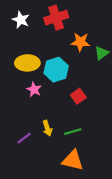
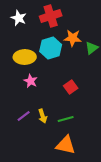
cyan hexagon: (56, 70) -> (51, 48), moved
purple line: (24, 138) -> (24, 116), moved

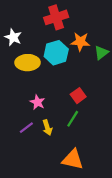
white star: (19, 18) -> (13, 37), moved
pink star: (31, 81) -> (37, 102), moved
green line: (66, 119) -> (73, 119), moved, turned -42

